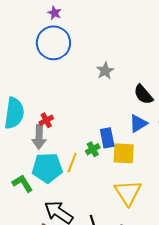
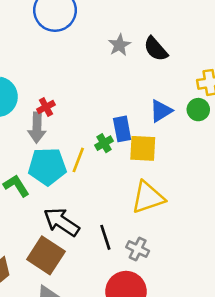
black semicircle: (143, 95) -> (156, 49), moved
yellow triangle: (128, 193) -> (148, 197), turned 44

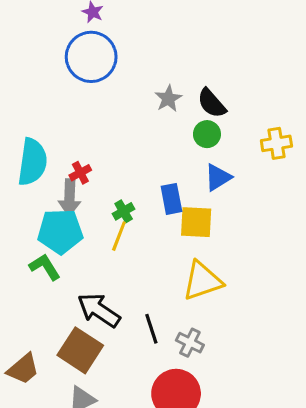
green circle: (198, 110) -> (207, 134), moved
green cross: (104, 143) -> (124, 211), moved
cyan pentagon: (47, 166) -> (60, 231), moved

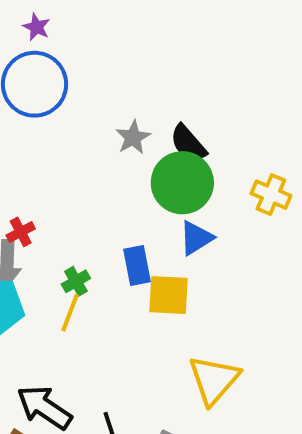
green circle: (207, 134) -> (182, 183), size x1.8
yellow cross: (276, 143) -> (271, 195), turned 32
yellow triangle: (202, 281) -> (214, 380), moved, turned -30

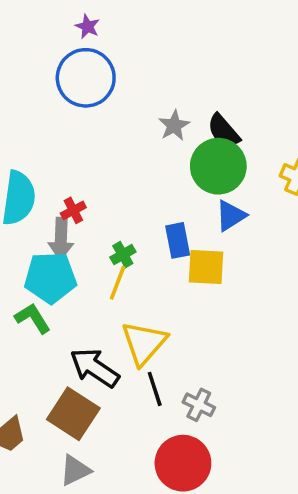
yellow triangle: (214, 380) -> (144, 343), moved

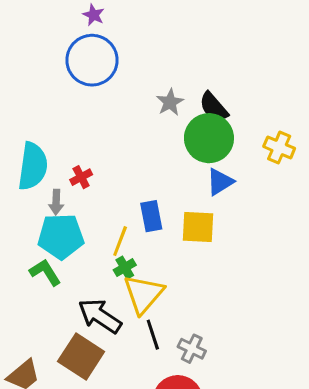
gray arrow: (61, 239) -> (56, 202), moved, size x0.7
blue rectangle: (178, 240) -> (151, 216), moved
green cross: (123, 255) -> (125, 268), moved

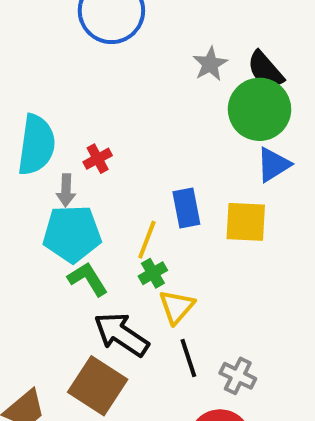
green L-shape: (45, 272) -> (88, 279), moved
yellow triangle: (143, 294) -> (177, 307), size x0.7

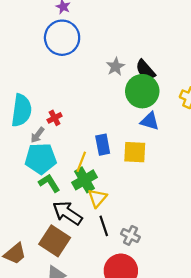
blue triangle: (273, 165) -> (150, 121), turned 48
gray arrow: (66, 190) -> (37, 135), turned 35
green cross: (153, 273) -> (85, 180), size x1.6

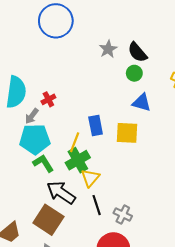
green circle: (142, 91) -> (134, 73), size x0.5

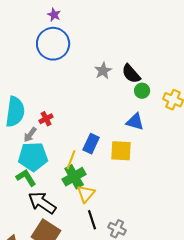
green circle: (134, 73) -> (142, 91), moved
blue rectangle: (96, 126) -> (91, 144), turned 36
green L-shape: (43, 163) -> (26, 178), moved
black arrow: (61, 193) -> (42, 203), moved

